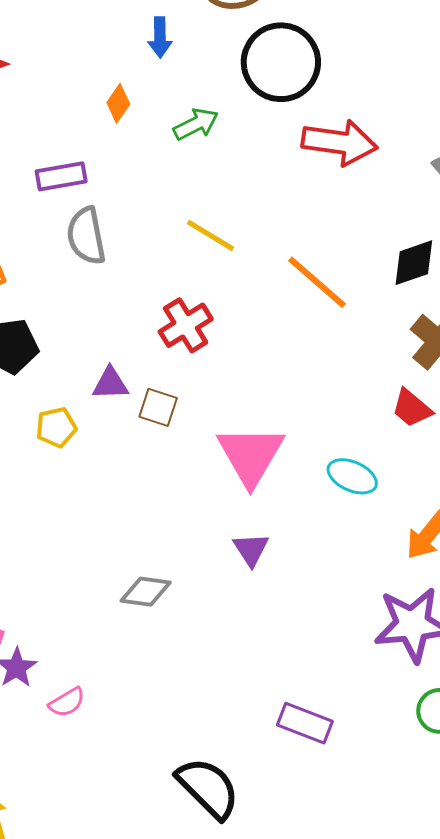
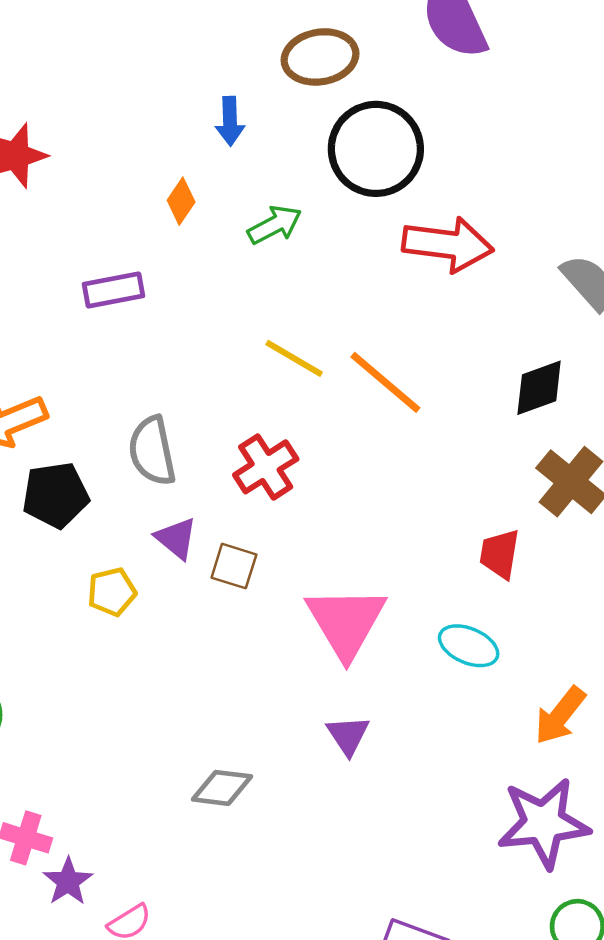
gray semicircle: (86, 236) -> (152, 451), moved
orange line: (317, 282) -> (385, 382), moved
purple triangle: (110, 384) -> (176, 538), turned 42
red trapezoid: (412, 408) -> (500, 554), moved, turned 60

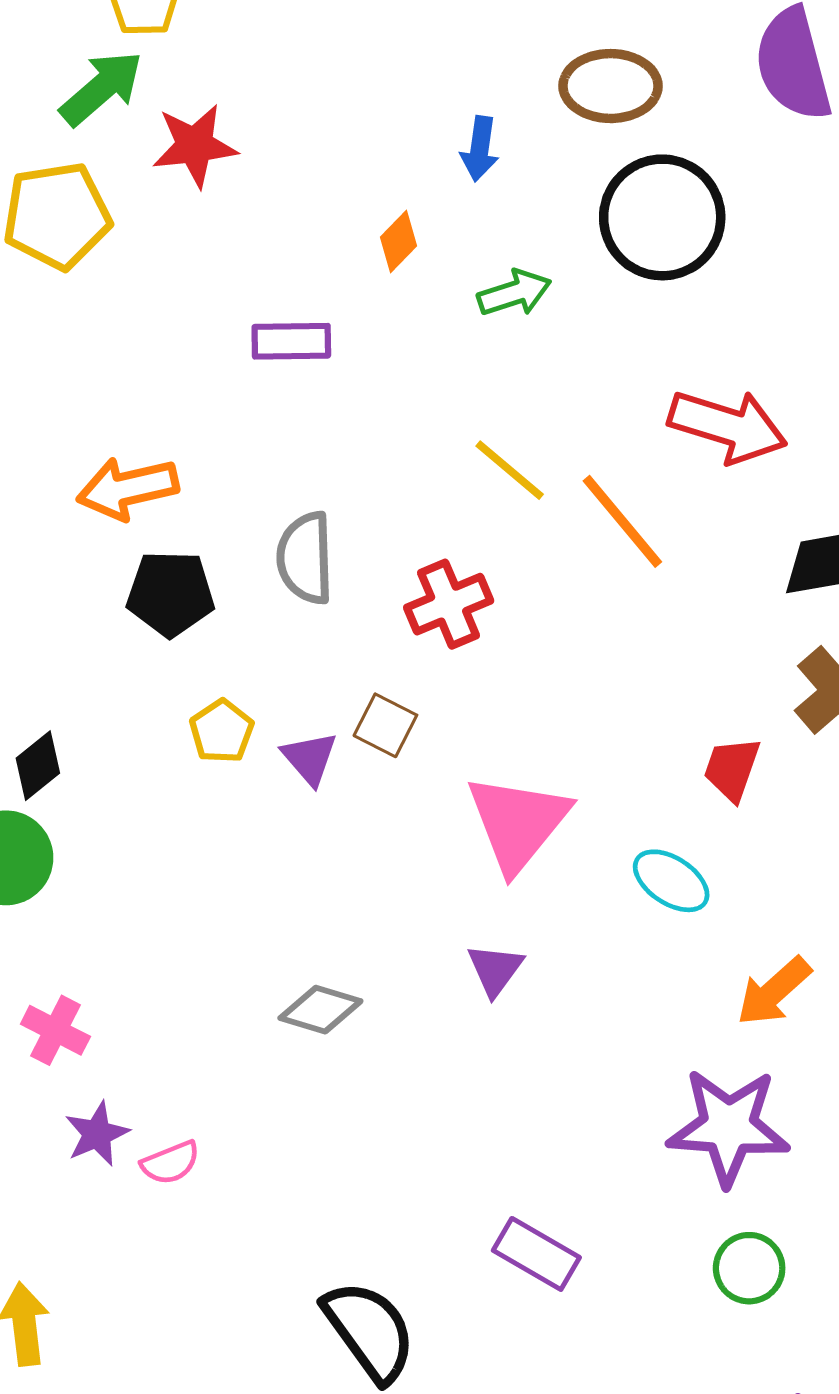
red arrow: (448, 244) -> (728, 426), moved
purple triangle: (176, 538) -> (310, 758), moved
yellow pentagon: (112, 592) -> (222, 731), turned -30
purple star: (68, 881) -> (97, 1134), moved

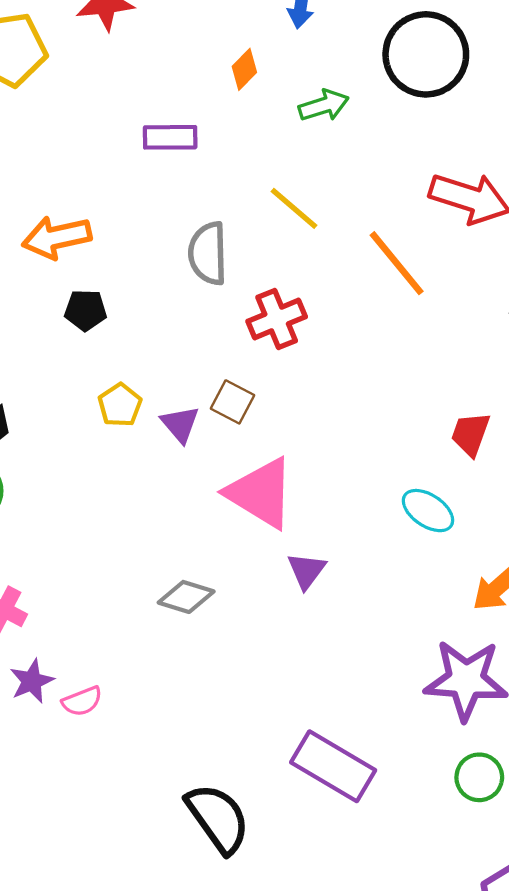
yellow line: (510, 470) -> (294, 208), moved
gray semicircle: (305, 558) -> (208, 253), moved
black pentagon: (171, 594) -> (86, 310), size x0.7
pink triangle: (518, 823) -> (261, 493), moved, turned -38
purple rectangle: (536, 1254) -> (333, 766), size x1.4

